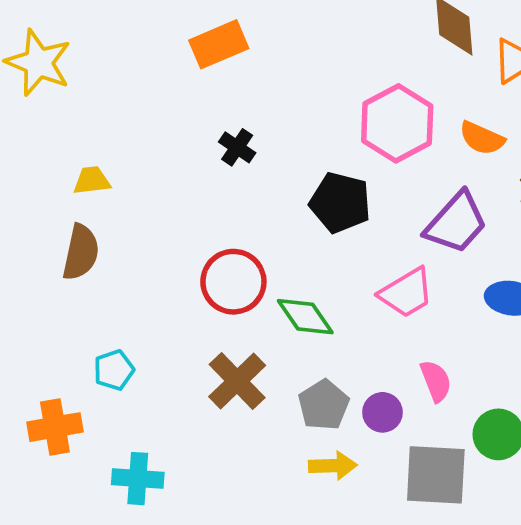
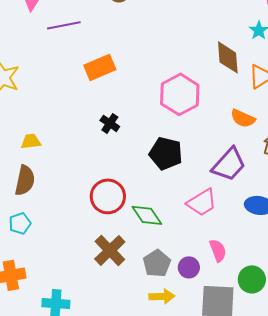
pink hexagon: (397, 123) -> (180, 94), moved
cyan pentagon: (114, 370) -> (20, 223), moved

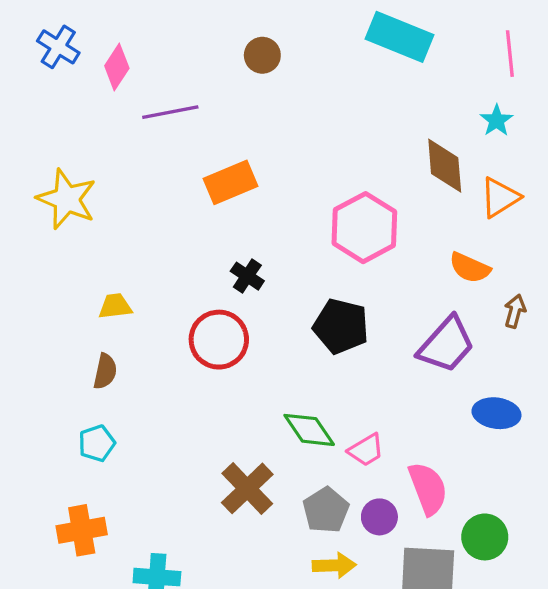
brown semicircle: (25, 180) -> (105, 371), size x0.7
red circle: (108, 196) -> (219, 340), moved
pink trapezoid: (202, 202) -> (366, 450), moved, size x0.7
pink semicircle: (218, 250) -> (428, 488), size x1.4

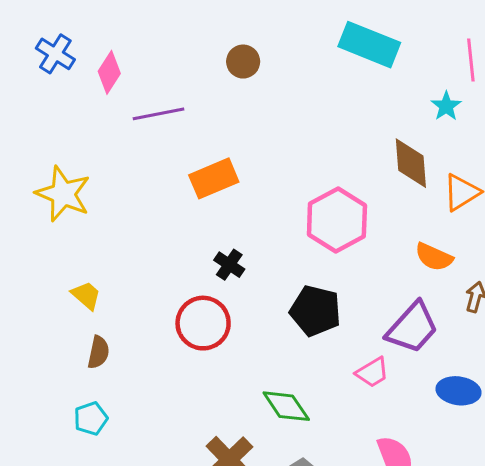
cyan star: (496, 120) -> (446, 106), moved
yellow trapezoid: (115, 306) -> (86, 295), moved, turned 48
pink trapezoid: (366, 450) -> (372, 372), moved

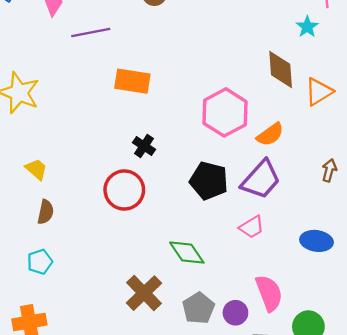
orange rectangle: (214, 178) -> (132, 81), turned 32
orange semicircle: (434, 257) -> (270, 134), moved, turned -60
purple trapezoid: (412, 328) -> (261, 180), moved

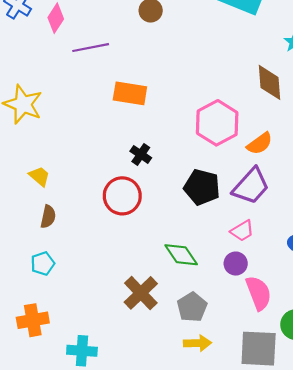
purple circle: (235, 313) -> (236, 264), moved

